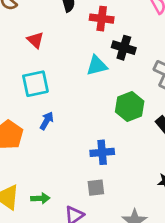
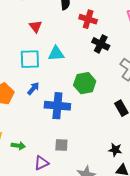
cyan triangle: (97, 66) -> (56, 54), moved
green hexagon: (130, 107) -> (85, 83), moved
blue cross: (102, 152) -> (57, 106), moved, size x1.4

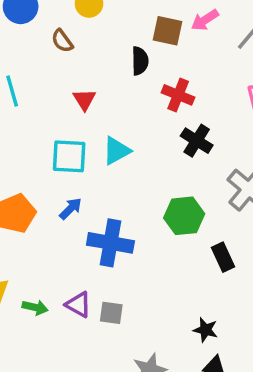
cyan triangle: (56, 54) -> (116, 151), turned -30
green hexagon: (85, 83) -> (184, 216), moved
purple triangle: (41, 163) -> (78, 305), moved, turned 49

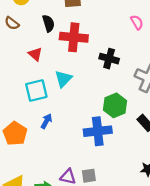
black semicircle: (140, 61) -> (48, 23), moved
red cross: (178, 95) -> (74, 37), moved, size x1.4
blue cross: (110, 243) -> (98, 131), moved

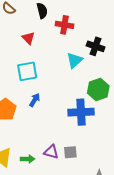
red cross: (74, 37) -> (64, 25), size x0.7
cyan triangle: (63, 79) -> (75, 60), moved

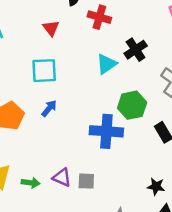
black cross: (96, 46) -> (136, 50), turned 30

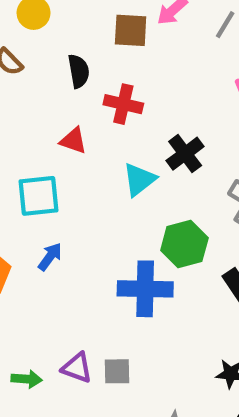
red triangle: (51, 28) -> (73, 141), moved, turned -30

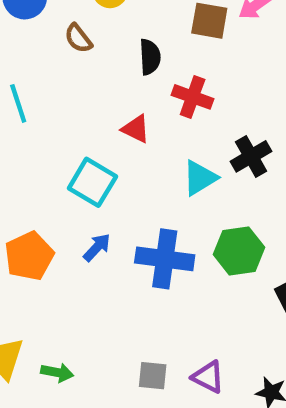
cyan square: (39, 196) -> (92, 182), turned 30
blue cross: (145, 289) -> (165, 259), moved
purple triangle: (77, 368) -> (208, 377), moved

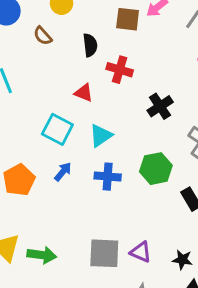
cyan triangle: (200, 178) -> (101, 136), moved
blue cross: (165, 259) -> (108, 177), size x0.7
green arrow: (57, 372) -> (42, 255), size x1.4
gray square: (153, 376) -> (104, 253), size x1.6

